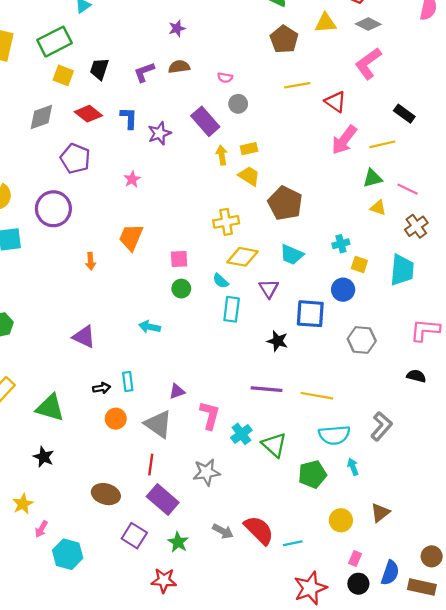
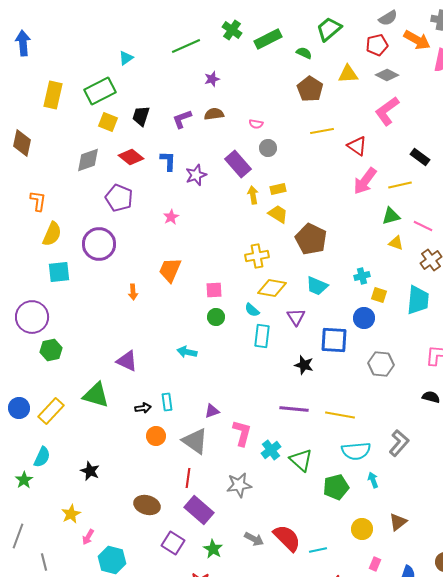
green triangle: (50, 408) -> (96, 395), moved

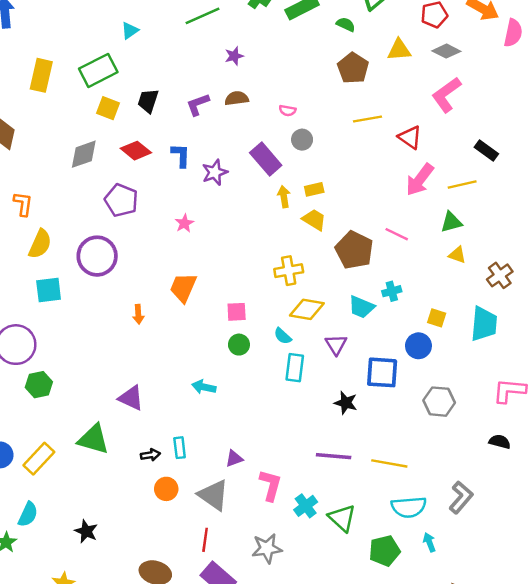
pink line: (423, 226) -> (397, 234), moved
cyan cross: (362, 276) -> (392, 291), moved

